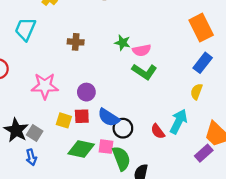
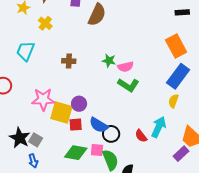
blue rectangle: (203, 63) -> (178, 76), size x1.4
yellow square: (64, 120) -> (61, 113), moved, size x1.6

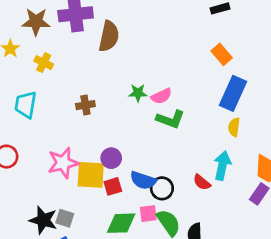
orange rectangle: (176, 46) -> (222, 54), size x0.7

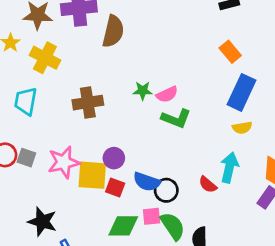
yellow cross: (44, 63) -> (45, 58), size x1.5
brown cross: (85, 105) -> (88, 103), size x1.5
yellow semicircle: (234, 127) -> (242, 128), turned -108
red square: (113, 186) -> (115, 188), turned 36
gray square: (65, 218) -> (26, 158), moved

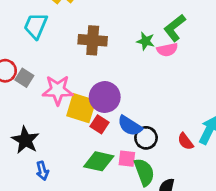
green L-shape: (176, 118) -> (175, 28), moved, turned 108
purple circle: (114, 158) -> (105, 97), size x1.5

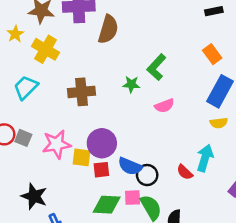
cyan trapezoid: (36, 26) -> (26, 87), turned 32
pink semicircle: (167, 50) -> (164, 106), moved
yellow square: (81, 108) -> (82, 157), size x0.7
red square: (100, 124) -> (101, 170), turned -30

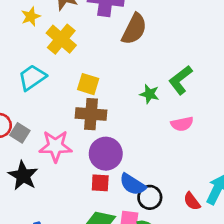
brown cross: (82, 92) -> (91, 114), moved
yellow square: (82, 157) -> (88, 84), moved
black star: (34, 196) -> (23, 176), moved

